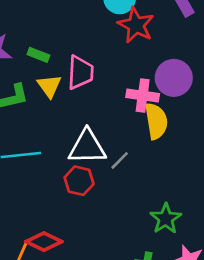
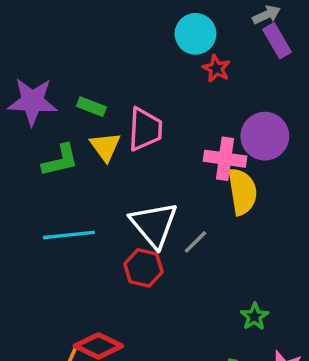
red star: (136, 25) -> (216, 68), size x0.6
white triangle: (87, 147) -> (154, 225), turned 51
green star: (166, 219) -> (254, 317), size x0.7

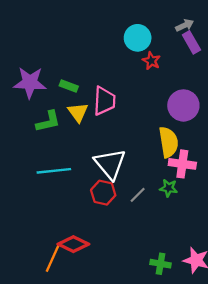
pink cross: (225, 159) -> (182, 164), moved
gray line: (195, 242) -> (138, 195), moved
green star: (254, 317) -> (169, 188), moved, turned -30

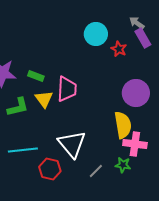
gray arrow: (185, 25) -> (137, 23), turned -119
red star: (151, 61) -> (119, 49), moved
red hexagon: (103, 193) -> (50, 169), moved

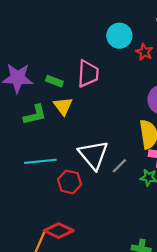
pink trapezoid: (67, 89) -> (88, 74), moved
gray line: (96, 171) -> (119, 166), moved

